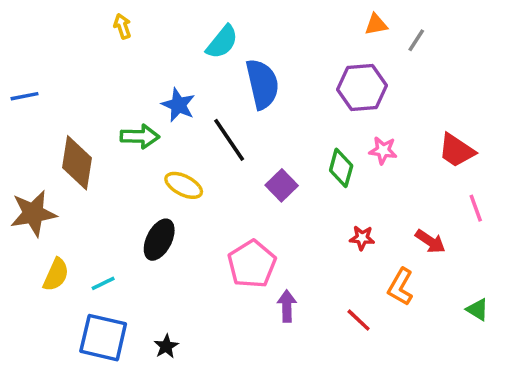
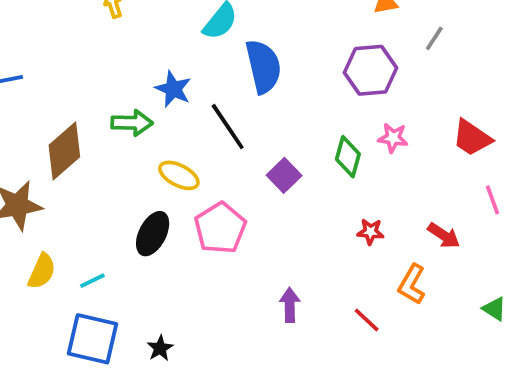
gray line: (416, 40) -> (434, 38), moved
brown diamond: (77, 163) -> (64, 151), turned 40
pink pentagon: (252, 264) -> (220, 228), moved

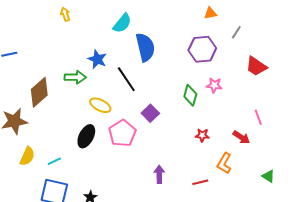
red trapezoid: (472, 138) -> (256, 66), moved
purple square: (284, 175) -> (150, 113), moved
pink line: (493, 200) -> (258, 117), moved
red line: (367, 320) -> (200, 182), turned -56

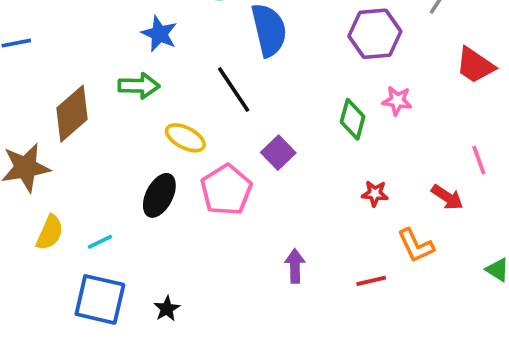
blue star: (97, 59) -> (159, 34), moved
orange L-shape: (224, 163) -> (416, 246), turned -55

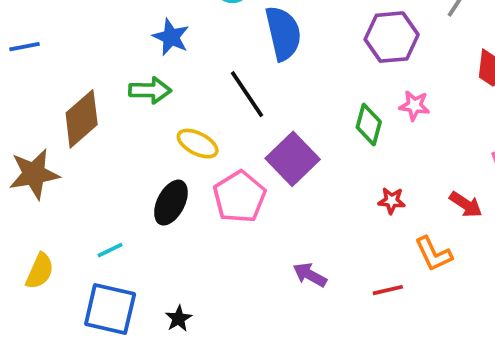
purple square: (278, 153) -> (293, 159), size x1.5
yellow semicircle: (50, 233) -> (40, 271), moved
purple arrow: (295, 266) -> (310, 275), turned -60

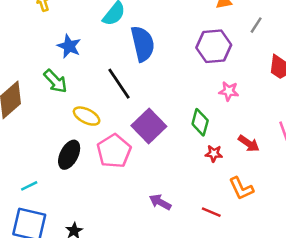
green arrow: (150, 90) -> (55, 81), turned 45
green diamond: (369, 125) -> (200, 122), moved
red arrow: (466, 204) -> (249, 144), moved
red line: (388, 290) -> (211, 212), turned 36

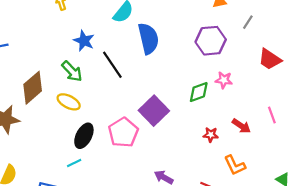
black line: (119, 84) -> (112, 65), moved
yellow ellipse: (87, 116) -> (69, 102), moved
green diamond: (200, 122) -> (199, 92), moved, turned 55
cyan line: (29, 186) -> (74, 163), moved

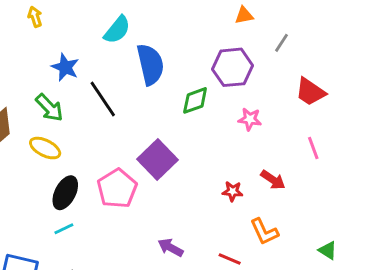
green diamond: (199, 92) -> (195, 100), moved
pink line: (272, 115) -> (313, 148), moved
cyan line: (74, 163) -> (64, 229), moved

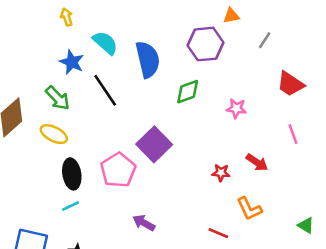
yellow arrow: (35, 17) -> (67, 17), moved
cyan semicircle: (117, 30) -> (105, 43), moved, turned -88
purple hexagon: (233, 67) -> (206, 44), moved
black ellipse: (65, 193) -> (72, 174), turned -36
purple arrow: (171, 248) -> (144, 223), moved

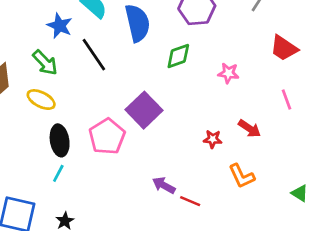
cyan line: (71, 206) -> (58, 173), turned -36
purple arrow: (144, 223) -> (164, 185), moved
red line: (218, 233) -> (190, 201), moved

